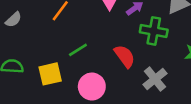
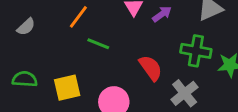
green cross: (154, 31) -> (196, 51), moved
green line: (78, 50) -> (98, 44), moved, turned 54

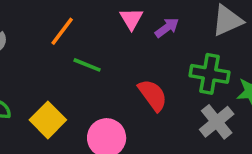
yellow square: (67, 88) -> (48, 120), turned -32
gray cross: (185, 93) -> (217, 122), moved

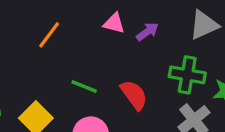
pink triangle: (131, 19) -> (114, 23), turned -45
green line: (87, 65) -> (84, 87), moved

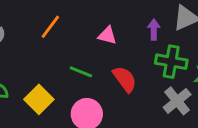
pink triangle: (114, 23) -> (107, 35), moved
purple arrow: (147, 32) -> (154, 30), moved, turned -54

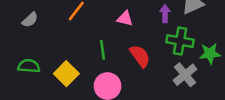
green line: (81, 72) -> (102, 50), turned 60

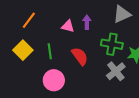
purple arrow: (165, 14) -> (87, 22), moved
yellow square: (66, 74) -> (23, 50), moved

